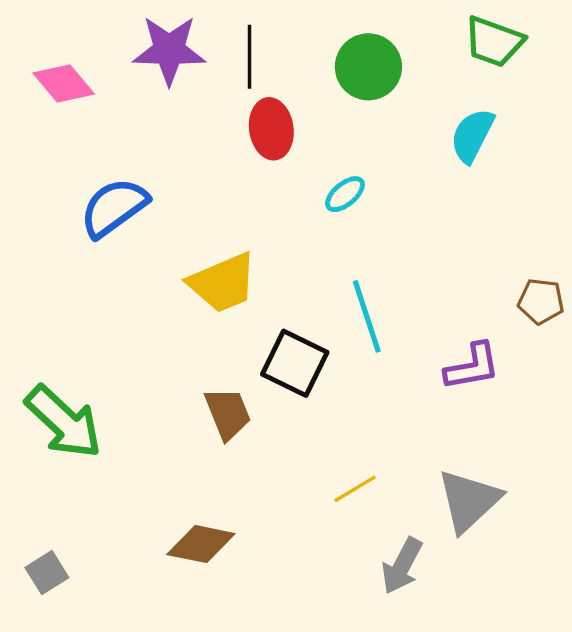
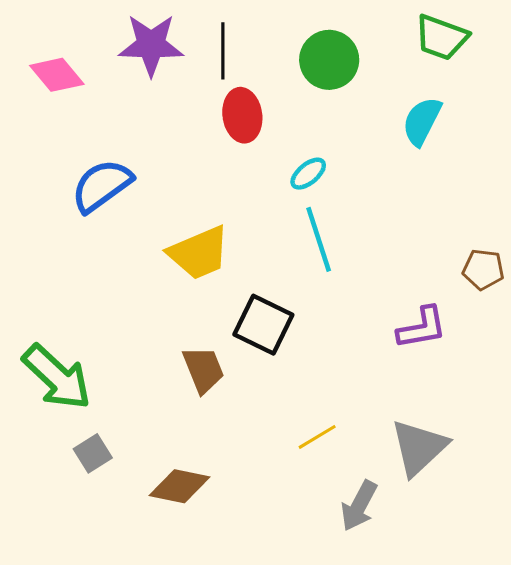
cyan line: (367, 316) -> (319, 239), moved
gray square: (47, 573) -> (93, 453), moved

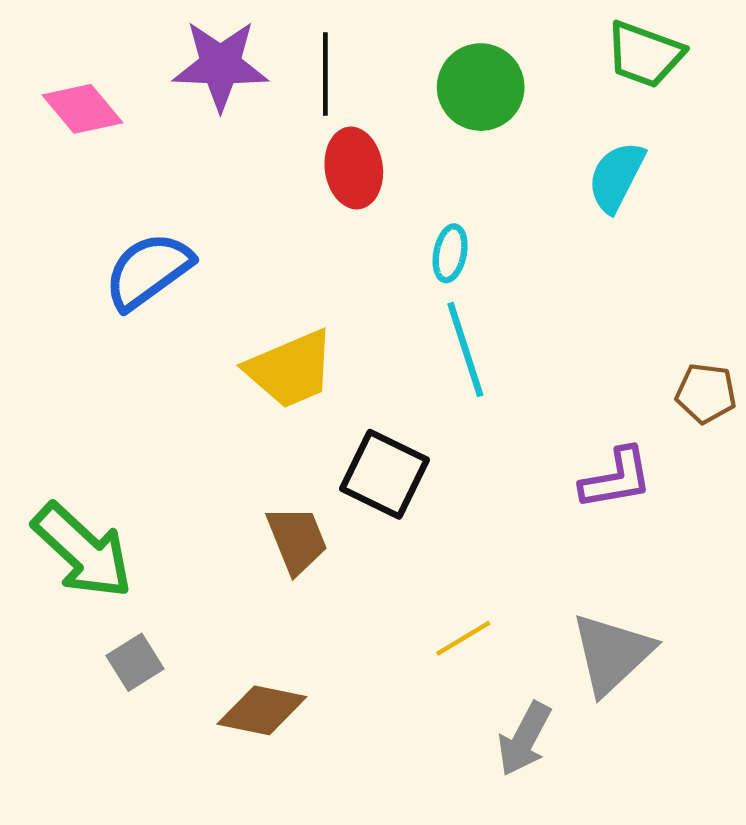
cyan ellipse: (308, 174) -> (450, 253), turned -39

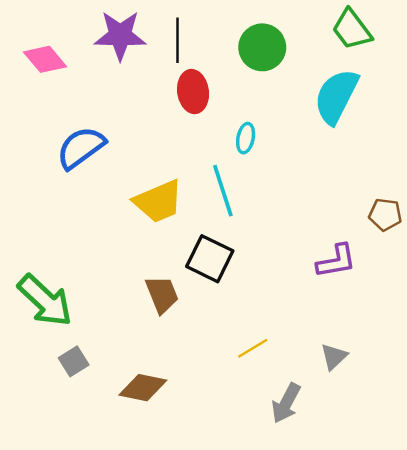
green trapezoid: (645, 54) -> (352, 29), turned 33
cyan semicircle: (616, 177) -> (336, 96), size x1.4
cyan line: (465, 350) -> (223, 191), moved
gray triangle: (612, 654) -> (334, 357), size x0.6

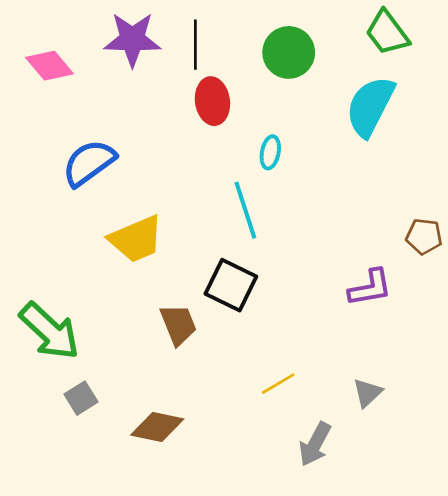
yellow trapezoid: (158, 201) -> (136, 239), moved

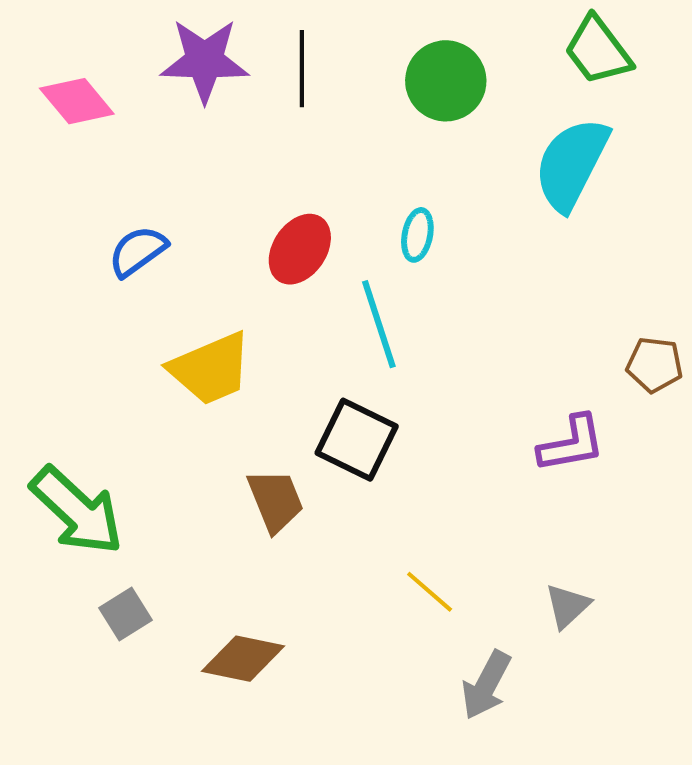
red ellipse: (212, 101) -> (300, 249), moved, turned 42
blue semicircle: (89, 163) -> (138, 251), size x0.7
yellow line: (278, 384) -> (430, 592), turned 72

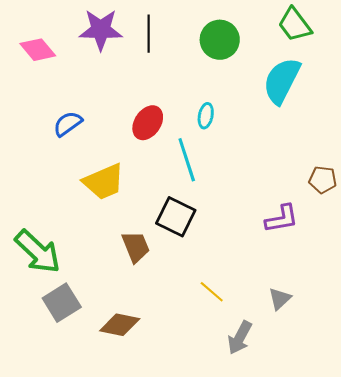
gray square: (125, 614) -> (62, 303), size x1.5

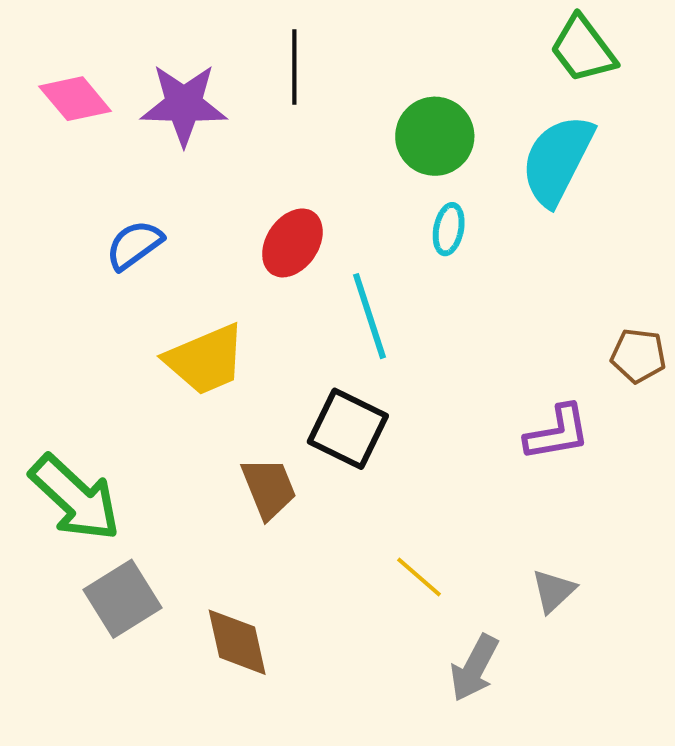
purple star: (101, 30) -> (184, 105), moved
green circle: (220, 40) -> (435, 136), moved
cyan ellipse: (206, 116) -> (449, 229), moved
brown diamond: (120, 325) -> (237, 642), turned 66

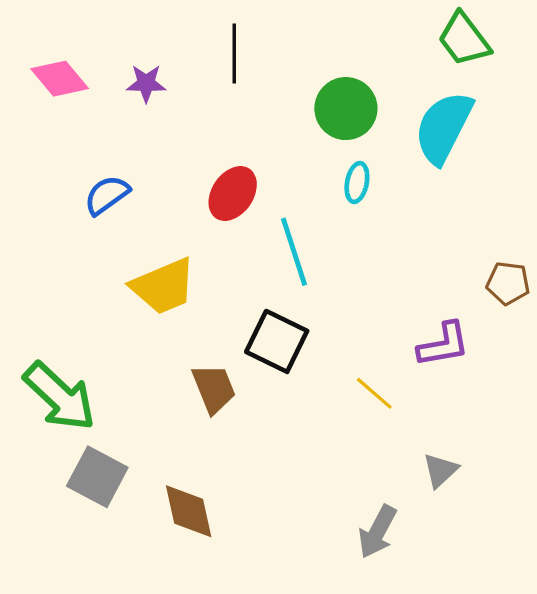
purple star: (184, 105) -> (146, 83), size x0.6
yellow line: (419, 577) -> (374, 393), moved
gray square: (122, 599) -> (97, 477), turned -30

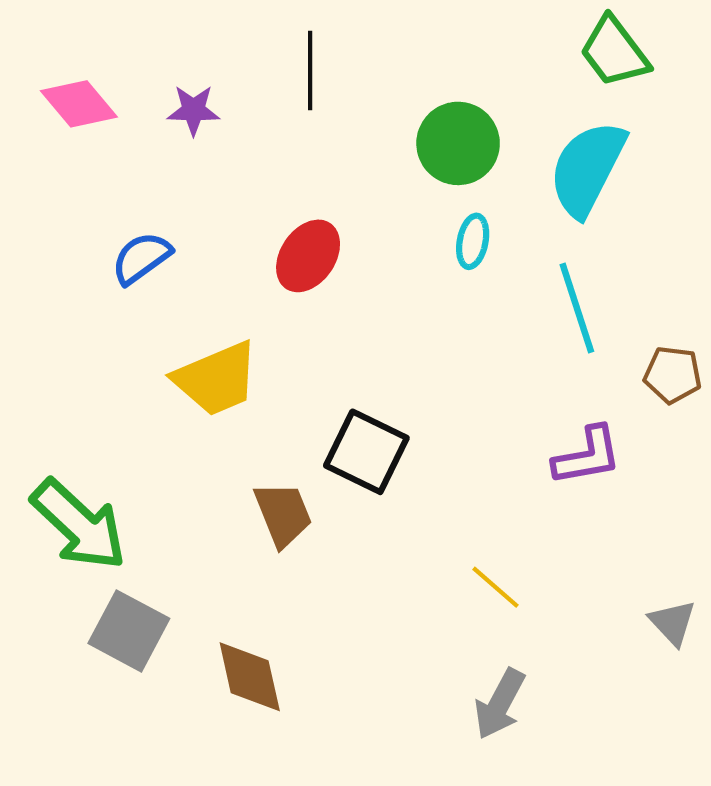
cyan line: (294, 252) -> (577, 308), moved
yellow line: (374, 393) -> (496, 587), moved
gray triangle: (440, 470) -> (673, 623), moved, turned -30

